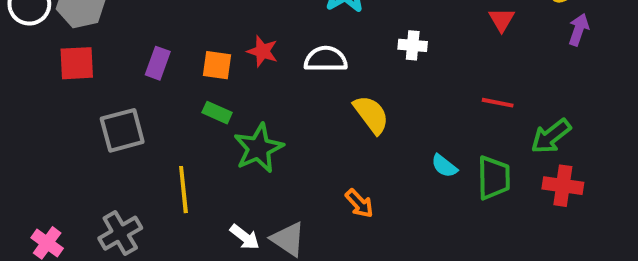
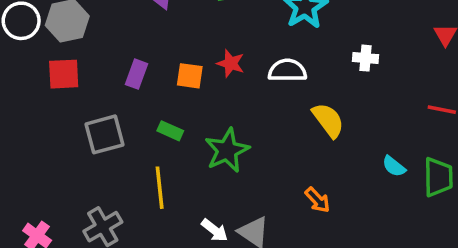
green rectangle: (217, 113) -> (170, 131), moved

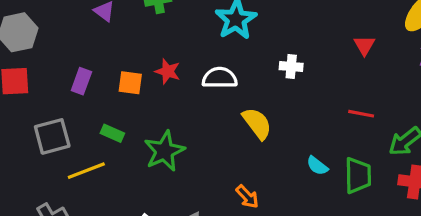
yellow line: (160, 188) -> (86, 171), moved, turned 75

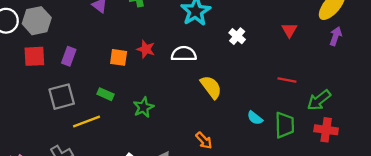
white cross: (291, 66) -> (237, 36), moved, turned 35
purple rectangle: (81, 81) -> (69, 56), moved
green star: (164, 151) -> (143, 107), size x0.7

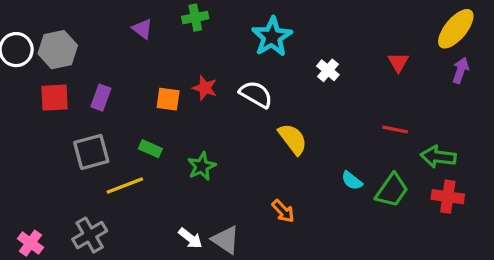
white semicircle: (184, 54) -> (256, 94), turned 30
green arrow: (319, 100) -> (438, 157), turned 45
green trapezoid: (285, 125) -> (392, 190), turned 36

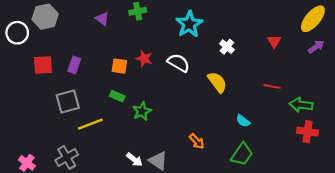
gray hexagon: (58, 50) -> (45, 17), moved
purple arrow: (461, 70) -> (316, 47), turned 35
yellow semicircle: (293, 139) -> (217, 82), moved
green rectangle: (150, 149) -> (117, 96), moved
green trapezoid: (392, 190) -> (242, 154), moved

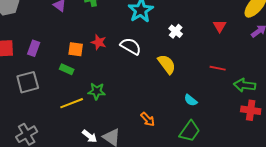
green rectangle: (117, 96) -> (67, 69), moved
green star: (142, 111) -> (97, 91), turned 30
yellow line: (90, 124) -> (72, 103), moved

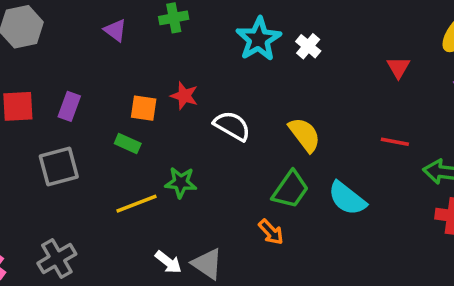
white cross: (176, 31) -> (308, 46), moved
white semicircle: (131, 46) -> (232, 126), moved
cyan semicircle: (191, 100) -> (347, 198), size x1.6
green trapezoid: (190, 131) -> (290, 190), moved

